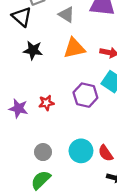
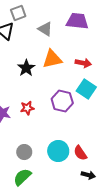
black star: (33, 50) -> (26, 68), moved, turned 30

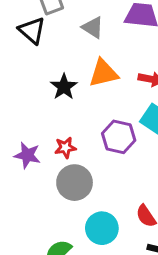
cyan circle: (58, 151) -> (102, 228), moved
gray circle: (24, 152) -> (75, 183), moved, size x1.5

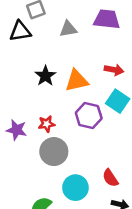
gray triangle: (93, 27) -> (68, 29), turned -42
black triangle: (32, 30) -> (20, 31), turned -50
orange triangle: (103, 73) -> (77, 81), moved

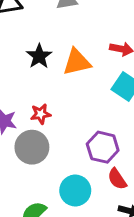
purple hexagon: (89, 115) -> (103, 147), moved
gray circle: (54, 152) -> (32, 147), moved

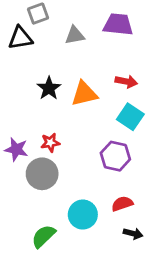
purple hexagon: (103, 147) -> (115, 156), moved
red semicircle: (117, 179) -> (122, 204), turned 105

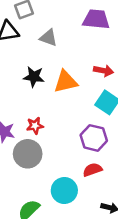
gray triangle: (75, 35) -> (48, 38), moved, turned 30
black star: (49, 88) -> (34, 77), turned -30
red semicircle: (122, 204) -> (92, 170), moved

